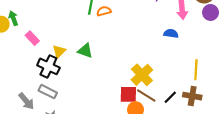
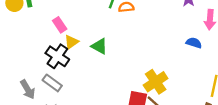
pink rectangle: (32, 38) -> (60, 25), moved

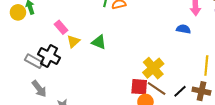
black cross: (57, 56) -> (49, 56), moved
gray rectangle: (52, 83) -> (34, 61), moved

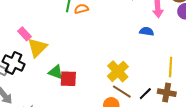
yellow triangle: (73, 41) -> (37, 48), size x1.5
green triangle: (99, 42) -> (56, 72), moved
red square: (139, 87) -> (68, 79), moved

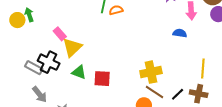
yellow cross: (118, 71) -> (151, 72), turned 30
green triangle: (56, 72) -> (79, 72), moved

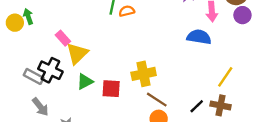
blue semicircle: (180, 33) -> (199, 37), size x1.5
yellow line: (203, 69) -> (225, 77), turned 30
green triangle: (79, 72) -> (85, 82), turned -49
yellow cross: (151, 72) -> (144, 74), moved
brown line: (155, 92) -> (157, 100), moved

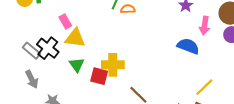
yellow triangle: (77, 53) -> (75, 38), turned 40
yellow cross: (144, 74) -> (113, 65), moved
green triangle: (85, 82) -> (77, 65), turned -49

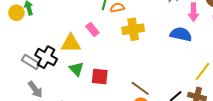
pink rectangle: (65, 21) -> (92, 29), moved
yellow cross: (113, 65) -> (133, 29), moved

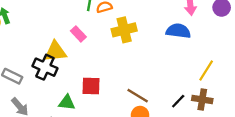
black cross: (46, 57) -> (45, 67), moved
green triangle: (76, 69) -> (67, 103), moved, turned -35

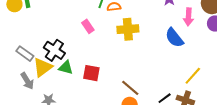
blue semicircle: (178, 31) -> (174, 38), turned -145
yellow triangle: (55, 52) -> (43, 67), moved, turned -40
green triangle: (67, 103) -> (66, 68), moved

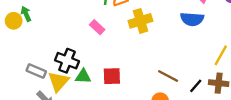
blue semicircle: (174, 38) -> (192, 19), turned -35
brown line: (130, 88) -> (168, 76), moved

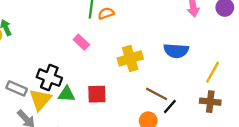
blue semicircle: (192, 19) -> (176, 51), moved
yellow cross: (140, 21) -> (130, 58), moved
black line: (196, 86) -> (170, 106), moved

